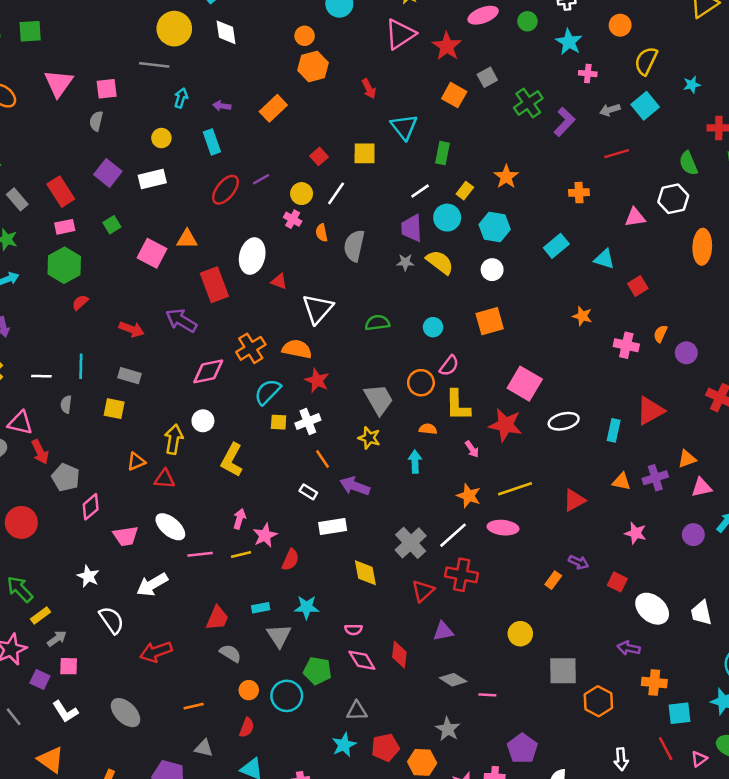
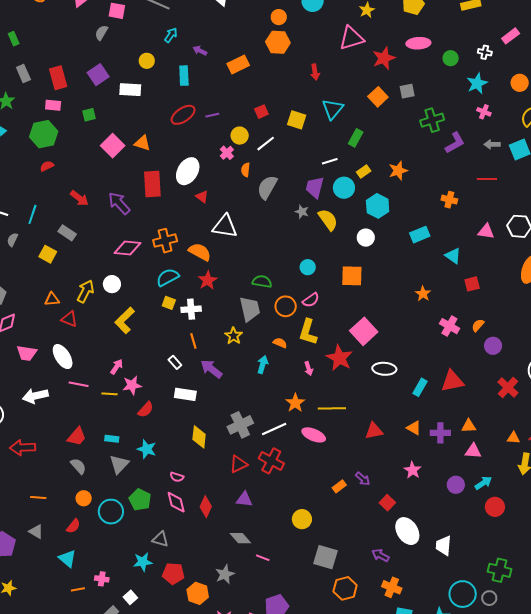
white triangle: (318, 309) -> (225, 226), turned 40
green semicircle: (377, 323) -> (262, 282), moved

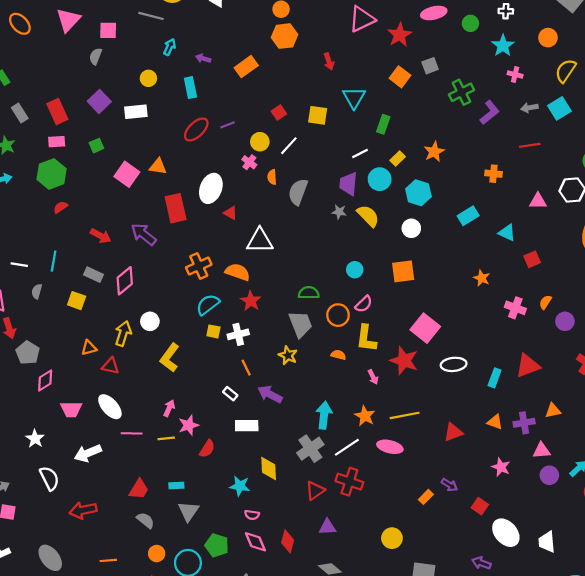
pink diamond: (128, 248) -> (125, 281), moved, turned -36
cyan arrow: (263, 365) -> (324, 415), moved, size x1.4
cyan star: (147, 449) -> (240, 486), moved
pink triangle: (473, 451) -> (542, 451), moved

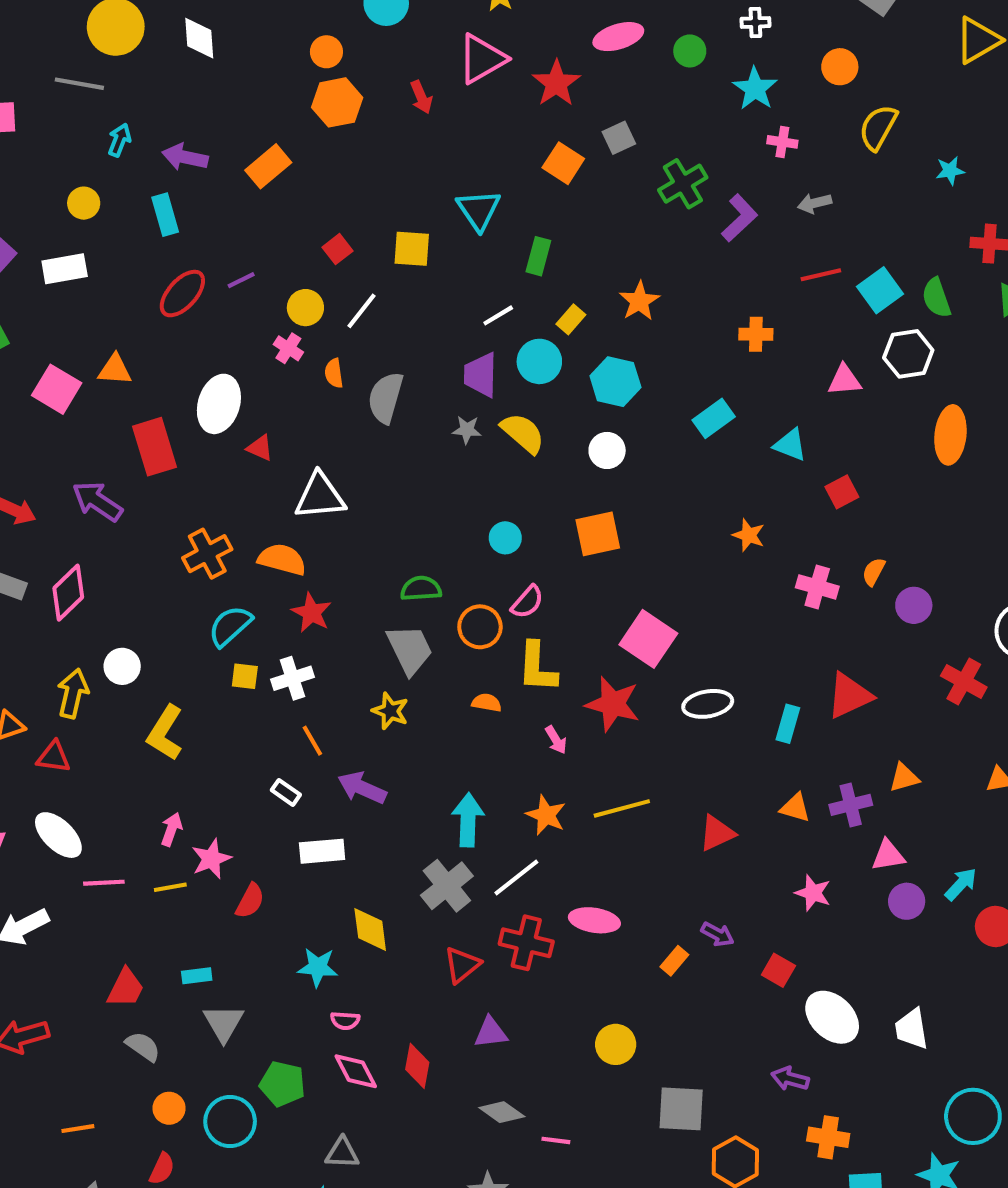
purple arrow: (203, 58) -> (185, 157), size x1.5
red arrow: (329, 61) -> (421, 97), moved
cyan square: (559, 108) -> (880, 290), moved
pink ellipse: (390, 447) -> (594, 920), moved

